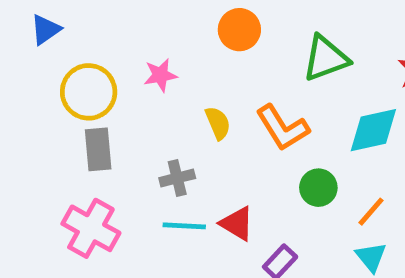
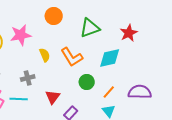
pink star: (160, 75) -> (21, 35), size x1.5
red triangle: (237, 224) -> (53, 97), turned 35
cyan line: (184, 226) -> (19, 99), moved

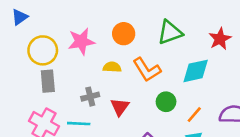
orange circle: (54, 16) -> (124, 34), moved
yellow semicircle: (45, 55) -> (112, 67), turned -64
red triangle: (53, 97) -> (120, 107), moved

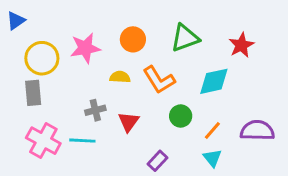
gray rectangle: (48, 81) -> (33, 93), moved

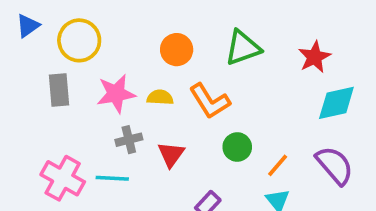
pink star: (85, 48) -> (116, 94), moved
yellow circle: (42, 58) -> (79, 40), moved
cyan diamond: (214, 81) -> (336, 103), moved
gray rectangle: (33, 93) -> (59, 90), moved
purple semicircle: (257, 130) -> (335, 165), turned 48

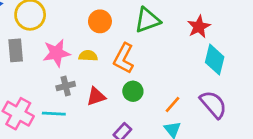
orange L-shape: (210, 101) -> (124, 58), turned 60
cyan diamond: (336, 103) -> (215, 60), turned -64
green circle: (237, 147) -> (133, 91), moved
red triangle: (171, 154) -> (96, 97), turned 36

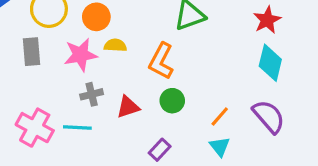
orange circle: (100, 21) -> (96, 17), moved
red star: (199, 27) -> (267, 20), moved
yellow semicircle: (88, 56) -> (115, 45), moved

